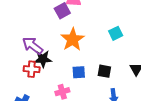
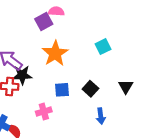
black square: (104, 71) -> (90, 89), turned 32

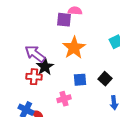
purple square: (44, 22) -> (64, 20), turned 35
black star: (22, 75) -> (45, 67), turned -30

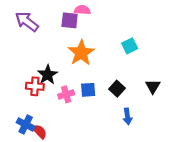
purple arrow: (35, 54) -> (27, 22), moved
pink cross: (64, 99) -> (66, 94), moved

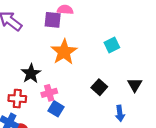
red cross: (35, 86) -> (17, 99), moved
blue square: (88, 90) -> (56, 109), moved, turned 35
blue arrow: (127, 116) -> (120, 113), moved

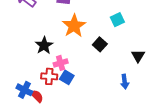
black square: (99, 87) -> (100, 44), moved
red cross: (17, 99) -> (49, 76), moved

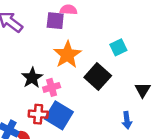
black square: (100, 44) -> (98, 76), size x1.5
pink cross: (61, 63) -> (52, 87), moved
blue square: (67, 77) -> (59, 115), size x1.6

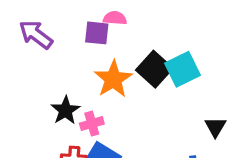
cyan square: (118, 47) -> (182, 69), size x1.5
black square: (98, 76) -> (154, 69), moved

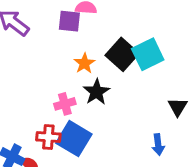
orange star: (113, 79) -> (84, 63), size x0.6
black star: (65, 110) -> (96, 92), moved

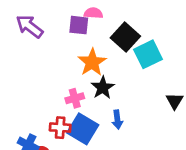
black square: (122, 54) -> (125, 37), moved
orange star: (84, 63) -> (92, 62), size x1.5
blue arrow: (158, 145) -> (117, 120), moved

